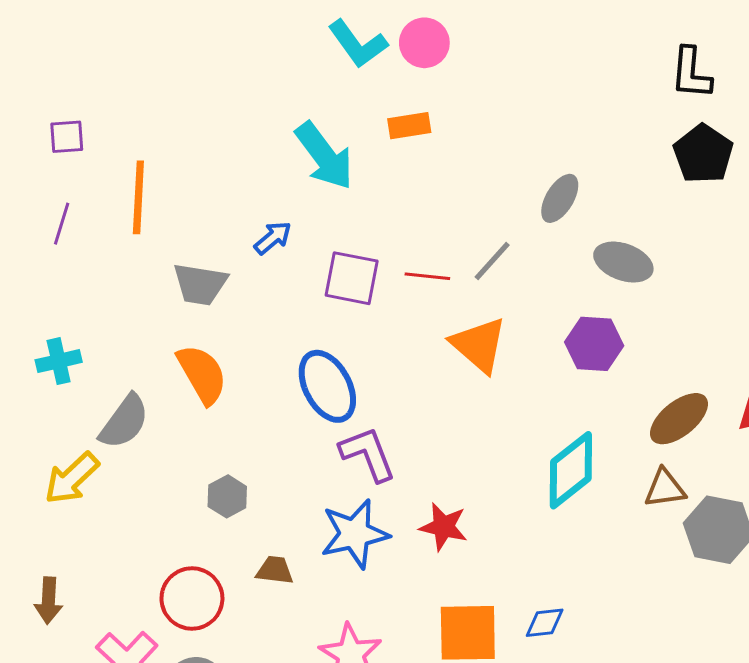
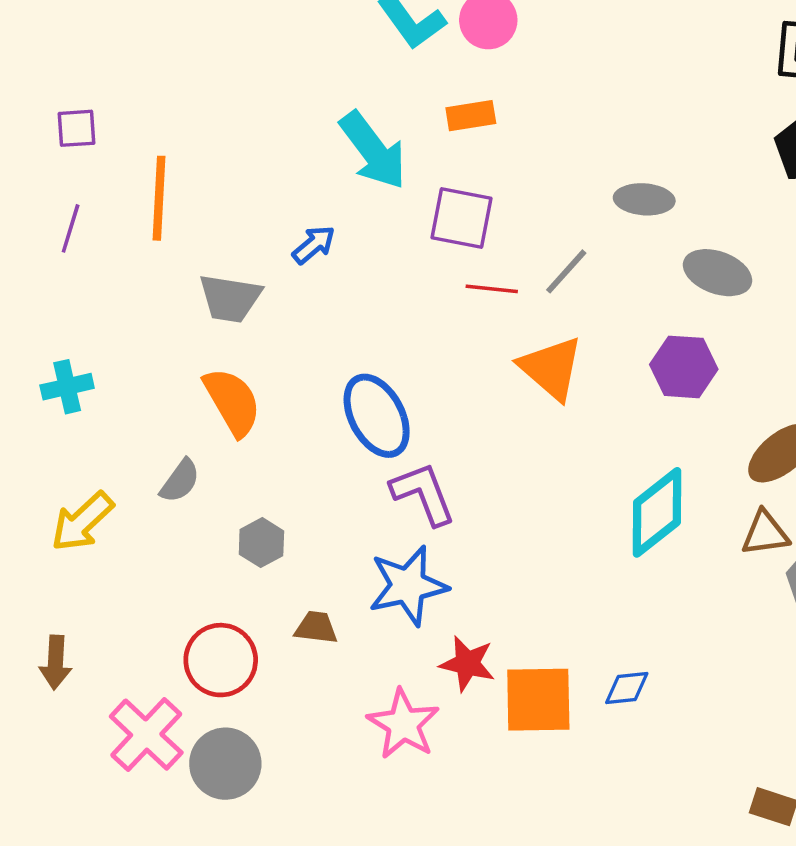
gray ellipse: (560, 198) -> (644, 199), turned 63
purple square: (352, 278) -> (462, 218), moved
gray semicircle: (124, 422) -> (180, 481), moved, size x0.7
red star: (444, 527) -> (467, 664), moved

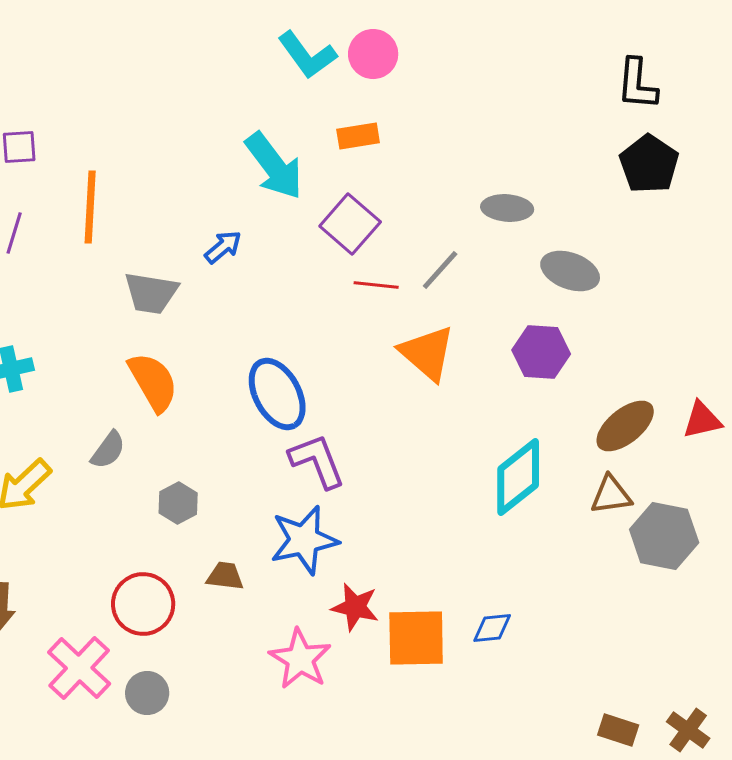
purple square: (462, 218) -> (350, 224), turned 30
gray circle: (225, 764) -> (147, 693), size x0.7

